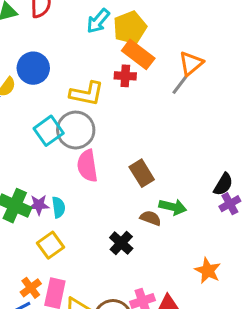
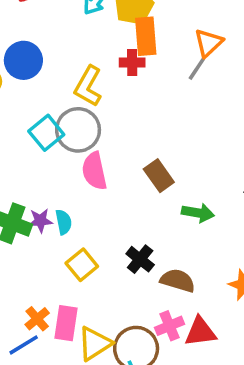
orange rectangle: (138, 54) -> (146, 36), turned 52
yellow L-shape: (87, 94) -> (88, 86), turned 112
brown semicircle: (151, 218) -> (178, 281), moved, size x1.4
yellow square: (51, 245) -> (82, 265), moved

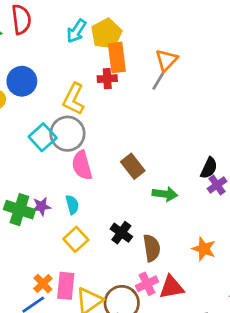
cyan semicircle: (64, 222) -> (72, 205), moved
brown semicircle: (178, 281) -> (152, 248), turned 68

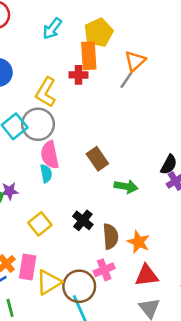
yellow pentagon: (106, 34) -> (99, 33), moved
cyan semicircle: (72, 205) -> (46, 174), moved
orange star: (204, 249) -> (139, 242), moved
red triangle: (171, 287) -> (147, 275), moved

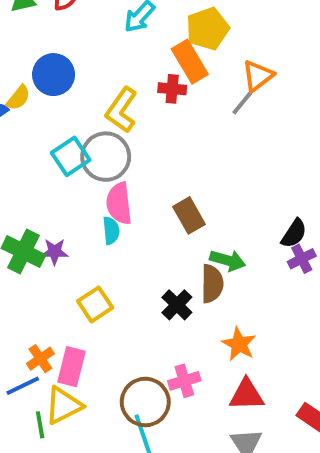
orange rectangle: (89, 56) -> (190, 62), turned -32
black cross: (83, 220) -> (177, 305), moved
brown semicircle: (110, 236) -> (212, 284), moved
yellow triangle: (49, 282) -> (63, 405), moved

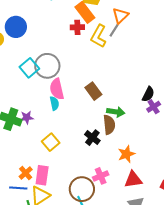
yellow L-shape: (121, 110) -> (99, 36), moved
orange star: (239, 344) -> (126, 154), turned 30
blue line: (23, 386) -> (18, 188), turned 36

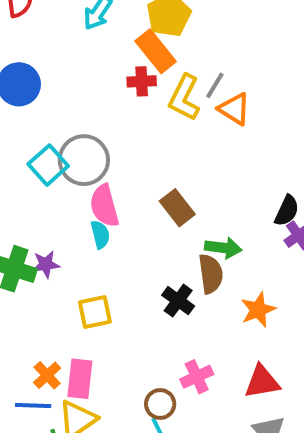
orange triangle: (120, 16) -> (234, 109), moved, turned -42
yellow square: (51, 142) -> (95, 312), turned 30
orange star: (126, 154) -> (258, 310), moved
brown circle: (82, 189) -> (160, 404), size x0.6

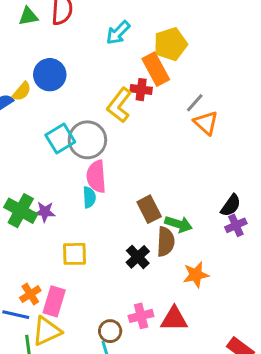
yellow L-shape: (184, 98) -> (119, 105), moved
brown rectangle: (177, 208) -> (149, 209), moved
red triangle: (262, 382) -> (174, 319), moved

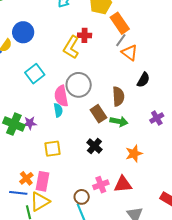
orange rectangle: (156, 69) -> (120, 23), moved
gray circle: (87, 140) -> (79, 85), moved
black semicircle: (231, 205) -> (143, 80), moved
brown semicircle: (166, 242) -> (118, 96), moved

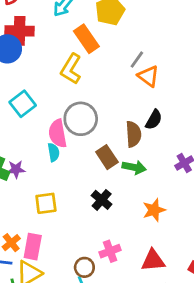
orange rectangle: (120, 23) -> (86, 39), moved
red cross: (84, 35) -> (19, 31), moved, size x1.5
black semicircle: (143, 80) -> (154, 120), moved
red triangle: (123, 184) -> (153, 261), moved

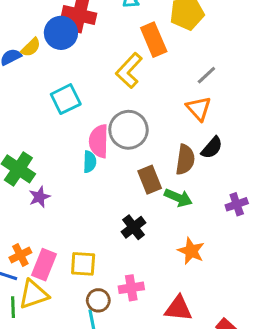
orange triangle: (148, 76) -> (199, 108), moved
purple star: (16, 169) -> (39, 197), moved, turned -30
yellow square: (46, 203) -> (83, 264), moved
orange star: (154, 210) -> (191, 251), turned 30

